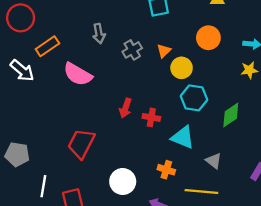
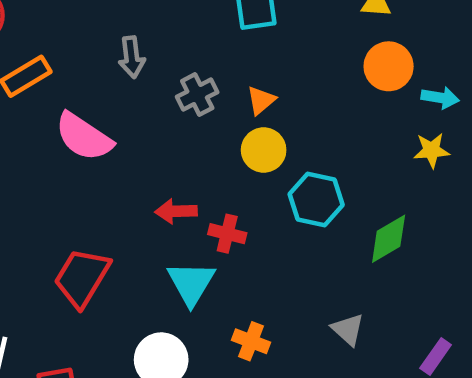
orange circle: (208, 38) -> (389, 66), moved
yellow circle: (182, 68) -> (264, 150), moved
red arrow: (125, 108) -> (176, 211), turned 66
cyan triangle: (183, 137) -> (191, 283), moved, turned 35

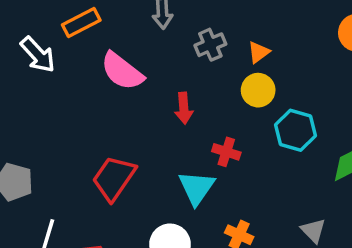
red arrow: (176, 211) -> (184, 108), moved, turned -96

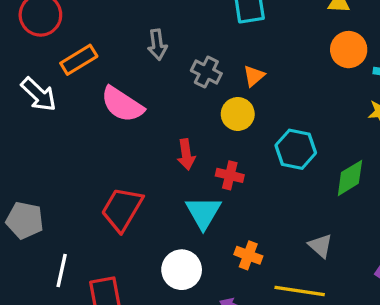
gray cross: (210, 45) -> (206, 72), turned -36
yellow circle: (258, 90) -> (238, 114), moved
red arrow: (184, 108) -> (186, 154), moved

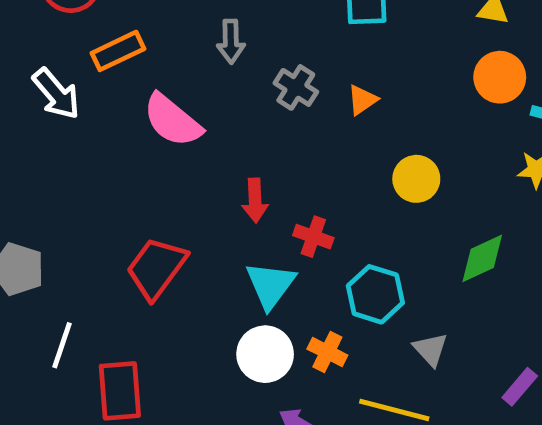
yellow circle: (238, 114) -> (416, 179), moved
cyan hexagon: (296, 149) -> (375, 294), moved
white circle: (182, 270) -> (265, 354), moved

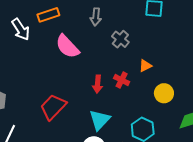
orange triangle: (362, 100) -> (145, 66), moved
yellow circle: (416, 179) -> (164, 93), moved
red cross: (313, 237) -> (122, 80), moved

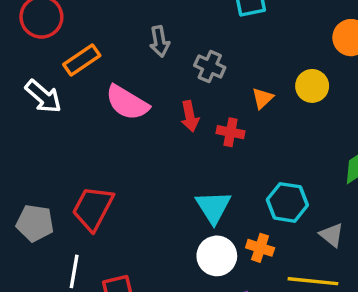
red arrow: (98, 84) -> (190, 116), moved
yellow circle: (164, 93) -> (312, 86), moved
red trapezoid: (53, 107) -> (93, 208), moved

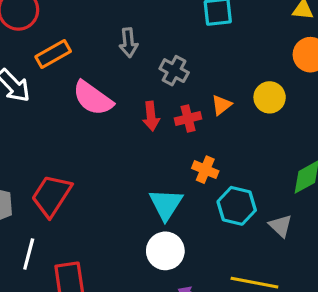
red cross: (231, 132) -> (188, 119), moved, turned -30
gray triangle: (332, 235) -> (281, 226), moved
orange cross: (260, 248) -> (205, 170), moved

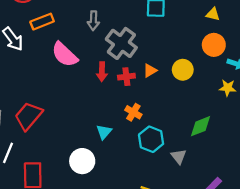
gray cross: (174, 71) -> (121, 43), size x1.6
cyan triangle: (166, 204) -> (104, 132), size x0.7
white circle: (165, 251) -> (82, 161), moved

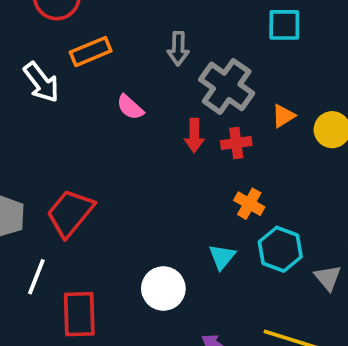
pink semicircle: (65, 55) -> (130, 107), size x0.6
orange triangle: (150, 71) -> (283, 116), moved
cyan triangle: (104, 132) -> (222, 257), moved

